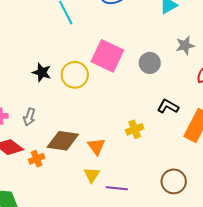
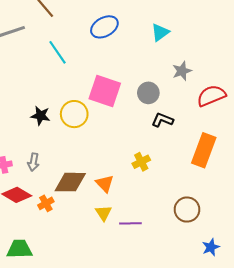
black L-shape: (168, 106) -> (162, 120), moved

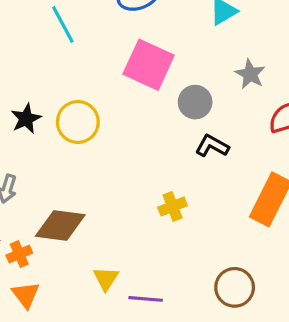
gray star: (182, 71) -> (250, 74), turned -30
pink square: (105, 91) -> (149, 65), moved
black star: (41, 116) -> (26, 119), turned 30
orange triangle: (105, 184) -> (26, 295), moved

